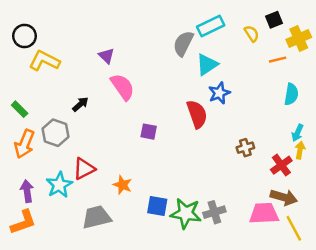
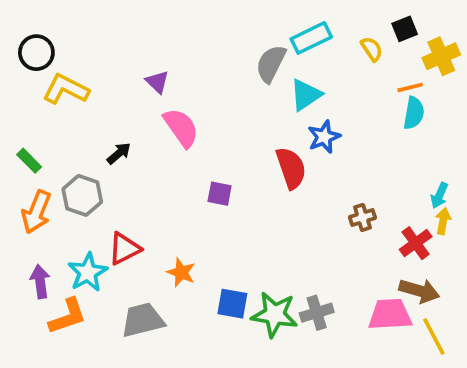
cyan semicircle: (291, 94) -> (414, 113), moved
orange L-shape: (23, 222) -> (68, 316), moved

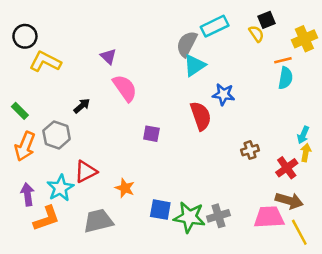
black square: (405, 29) -> (266, 20), moved
cyan triangle: (306, 95) -> (194, 65), moved
blue star: (324, 137) -> (223, 94), turned 30

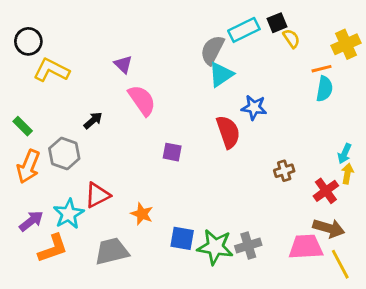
black square: (266, 20) -> (277, 23), moved
purple arrow: (27, 194) -> (31, 221), turned 60

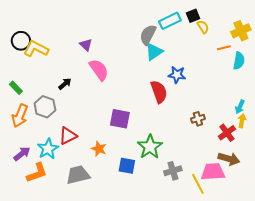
black circle: (28, 41) -> (21, 41), moved
cyan semicircle: (324, 89) -> (239, 61), moved
purple square: (172, 152) -> (120, 119), moved, size x1.5
green star: (215, 247) -> (150, 147), moved, turned 30
yellow line: (340, 264) -> (198, 184), moved

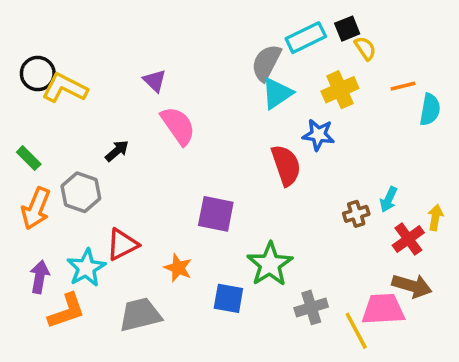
yellow cross: (241, 31) -> (340, 90), moved
cyan arrow: (240, 107) -> (389, 199), moved
purple arrow: (22, 154) -> (40, 277), turned -42

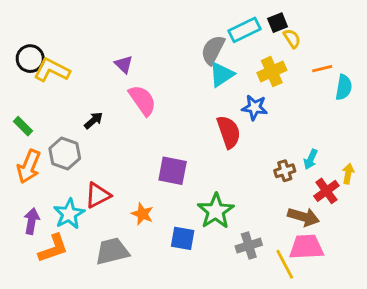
brown arrow: (412, 286) -> (303, 217), moved

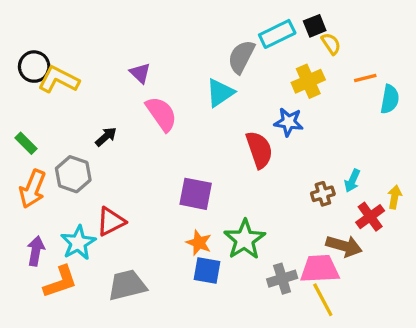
cyan triangle: (221, 74) -> (220, 93), moved
orange star: (142, 214) -> (199, 243), moved
pink trapezoid: (306, 247) -> (320, 269), moved

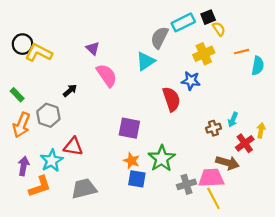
red triangle: (111, 222) -> (73, 147), turned 36

